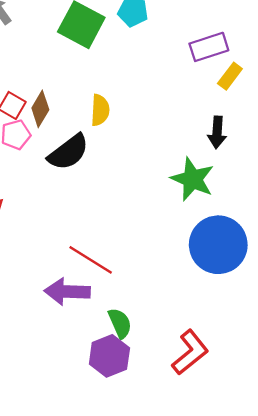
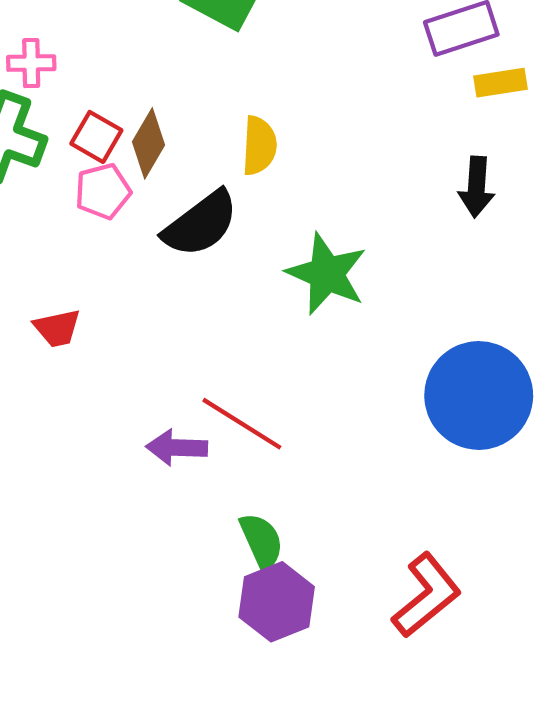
yellow rectangle: (230, 76) -> (500, 83), turned 44
green star: (192, 179) -> (327, 274), moved
purple arrow: (67, 292) -> (177, 448), moved, size x0.7
green semicircle: (120, 323) -> (261, 541), moved

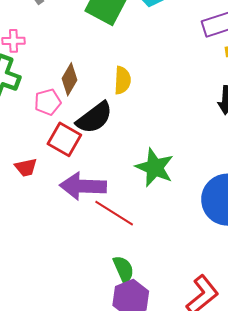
red square: (96, 137) -> (64, 139), moved, size x1.4
green star: (327, 274) -> (155, 167), moved
purple arrow: (177, 448) -> (83, 186), moved, size x1.6

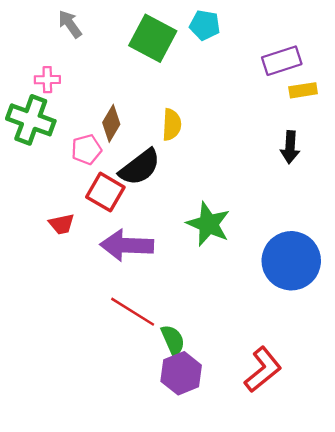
red line: (114, 213) -> (133, 312), moved

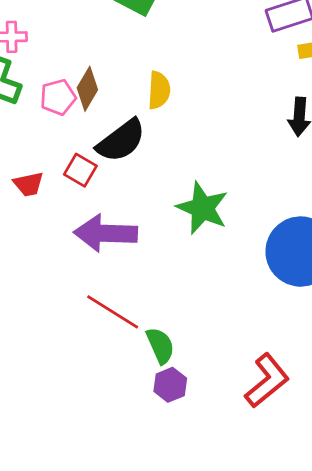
pink pentagon: (86, 149) -> (58, 97), moved
red square: (105, 192) -> (80, 170), size x0.7
red trapezoid: (62, 224) -> (28, 184), moved
purple hexagon: (181, 373) -> (170, 385), size x0.7

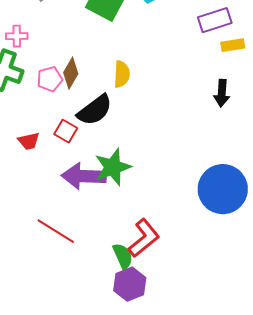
green star: (202, 208) -> (113, 167), moved, turned 30
red line: (113, 312) -> (56, 231), moved
red L-shape: (267, 381) -> (144, 238), moved
purple hexagon: (170, 385) -> (130, 284), size x1.4

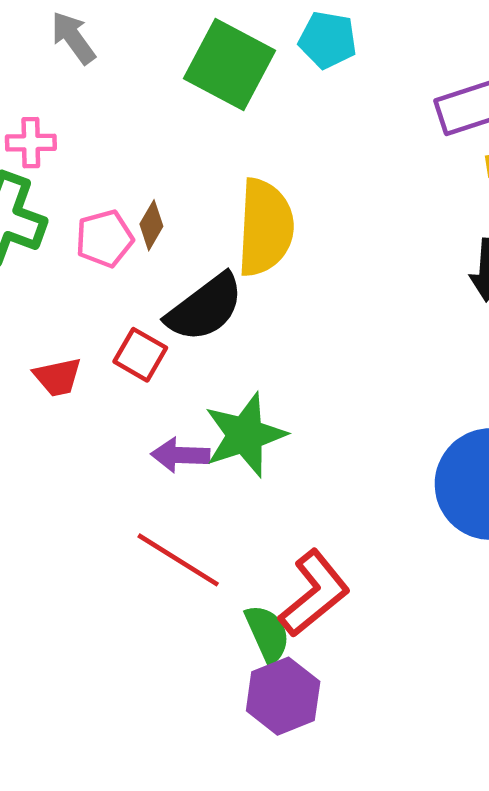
brown diamond: (71, 73) -> (151, 225), size x0.7
yellow semicircle: (122, 74) -> (265, 227), size x1.6
purple arrow: (84, 176) -> (180, 455), size x0.6
red line: (56, 231) -> (178, 560), moved

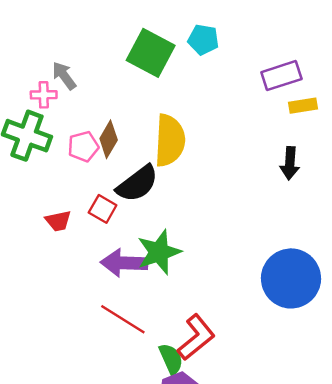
gray arrow: (73, 38) -> (64, 76), moved
brown diamond: (151, 225) -> (109, 139), size x1.4
purple arrow: (180, 455) -> (124, 263), size x1.5

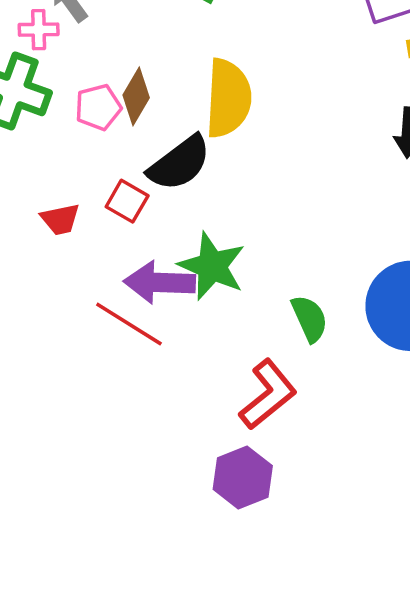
green star: (159, 252) -> (212, 266), turned -30
red line: (123, 319) -> (129, 324), moved
green semicircle: (171, 359) -> (310, 319), moved

